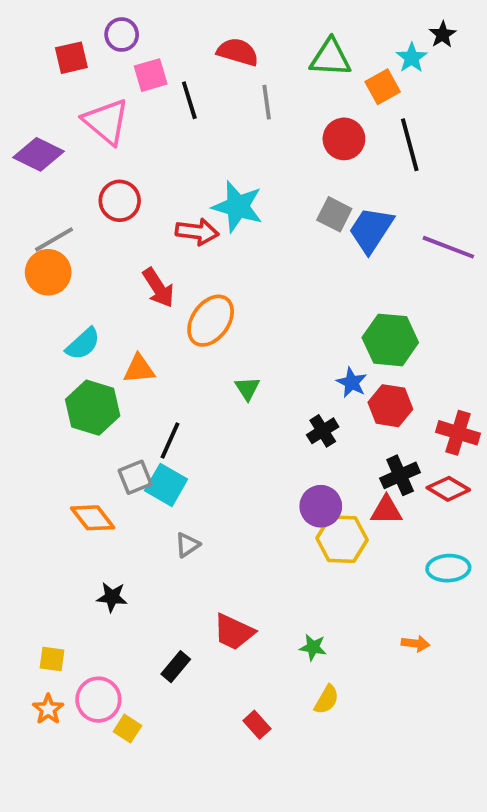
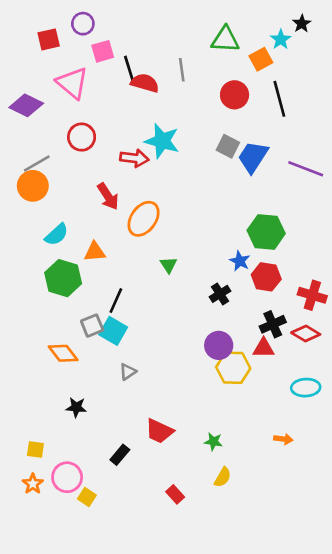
red semicircle: (238, 52) -> (145, 83), moved

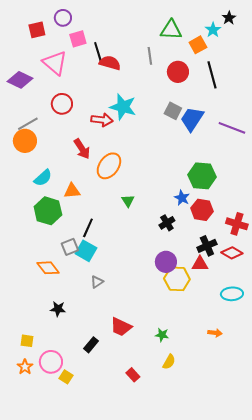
gray line: (182, 70) -> (150, 56), moved

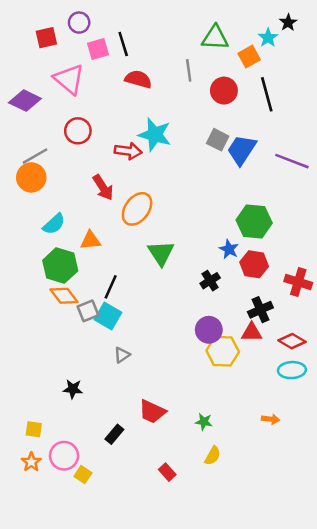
black line: (98, 52) -> (123, 44), moved
green triangle: (128, 201) -> (161, 253), size x1.6
red diamond: (232, 253) -> (292, 341), moved
orange diamond: (48, 268) -> (64, 296), moved

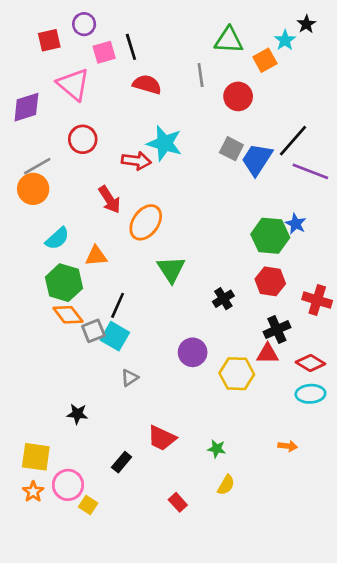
black line: (267, 94) -> (293, 141), moved, turned 56
purple diamond: (25, 101) -> (26, 107), turned -44
blue star: (229, 249) -> (296, 224), moved
purple circle: (209, 330) -> (193, 352), moved
yellow square: (34, 429) -> (36, 457), size x1.6

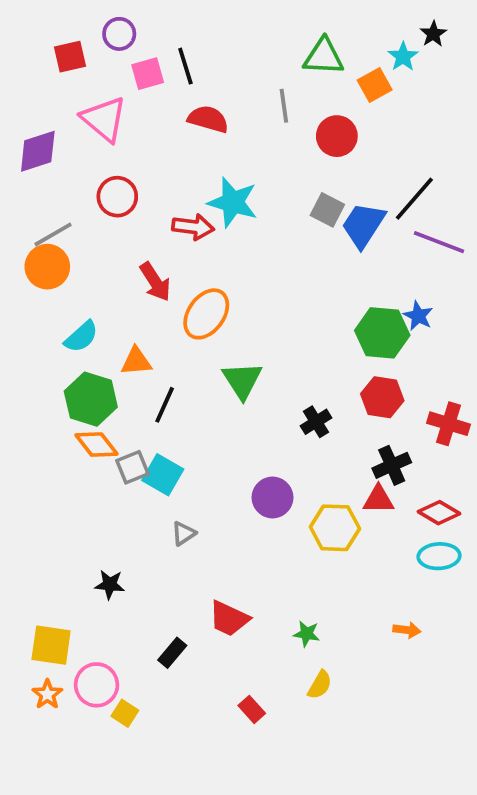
black line: (118, 305) -> (165, 405), moved

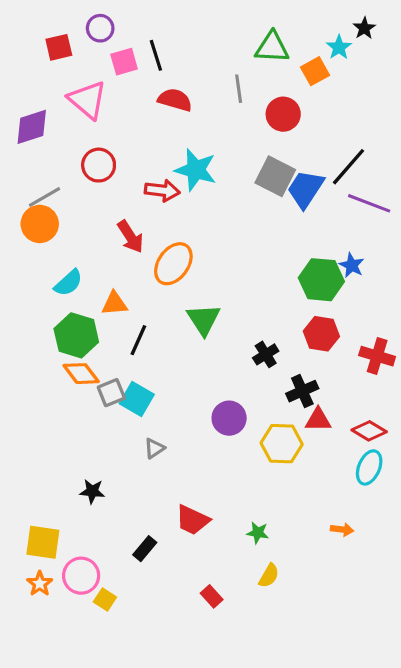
gray square: (327, 210) -> (275, 176), size x1.4
black cross: (392, 465) -> (302, 391), moved
cyan ellipse: (439, 556) -> (369, 467), turned -64

